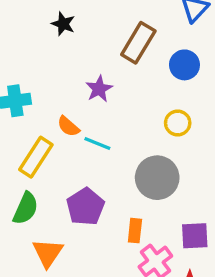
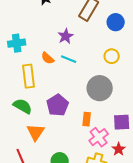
cyan line: (97, 143) -> (69, 59), moved
yellow rectangle: (36, 157) -> (29, 76), turned -40
green semicircle: (26, 208) -> (23, 106), turned -84

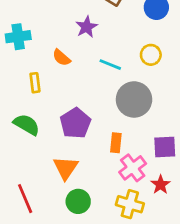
cyan line: (69, 59) -> (110, 65), moved
yellow rectangle: (29, 76) -> (35, 83), size x0.6
orange triangle: (36, 132) -> (66, 168), moved

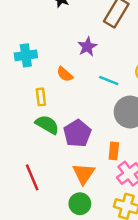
green semicircle: (27, 125) -> (47, 125), moved
orange triangle: (66, 168) -> (84, 174), moved
red line: (25, 199) -> (32, 177), moved

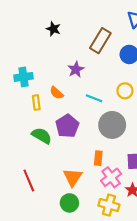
yellow rectangle: (41, 97) -> (36, 103), moved
purple pentagon: (77, 133) -> (67, 126), moved

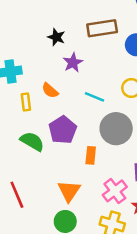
black star: (53, 29) -> (56, 37), moved
brown rectangle: (100, 41) -> (102, 28), turned 50
orange rectangle: (98, 158) -> (91, 155), moved

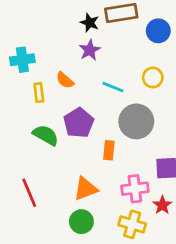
black star: (56, 37) -> (90, 23), moved
orange triangle: (69, 191) -> (86, 189), turned 35
pink cross: (115, 191) -> (135, 189), turned 30

